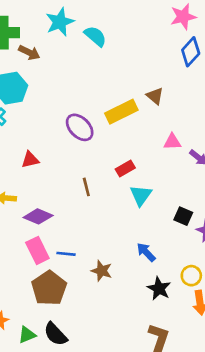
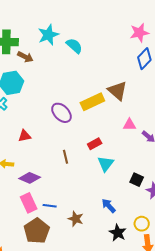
brown triangle: (155, 96) -> (117, 91), size x1.5

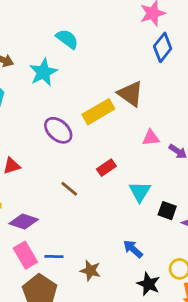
cyan star: (48, 35) -> (43, 72), moved
brown line: (66, 157) -> (69, 189), turned -32
cyan triangle: (106, 164) -> (140, 192), moved

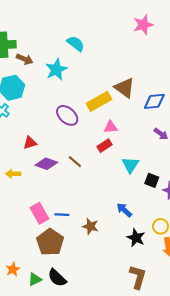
blue diamond: (163, 47) -> (154, 101), moved, turned 45
pink triangle: (151, 138) -> (111, 127), moved
purple diamond: (24, 221) -> (46, 164), moved

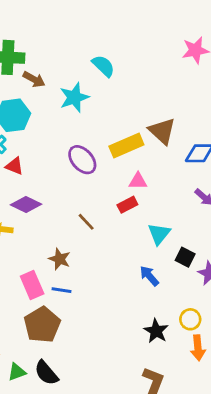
red triangle: (30, 143) -> (14, 166), moved, turned 32
purple diamond: (46, 164) -> (26, 205), moved
blue arrow: (124, 210) -> (149, 276), moved
brown star: (90, 226) -> (60, 259), moved

